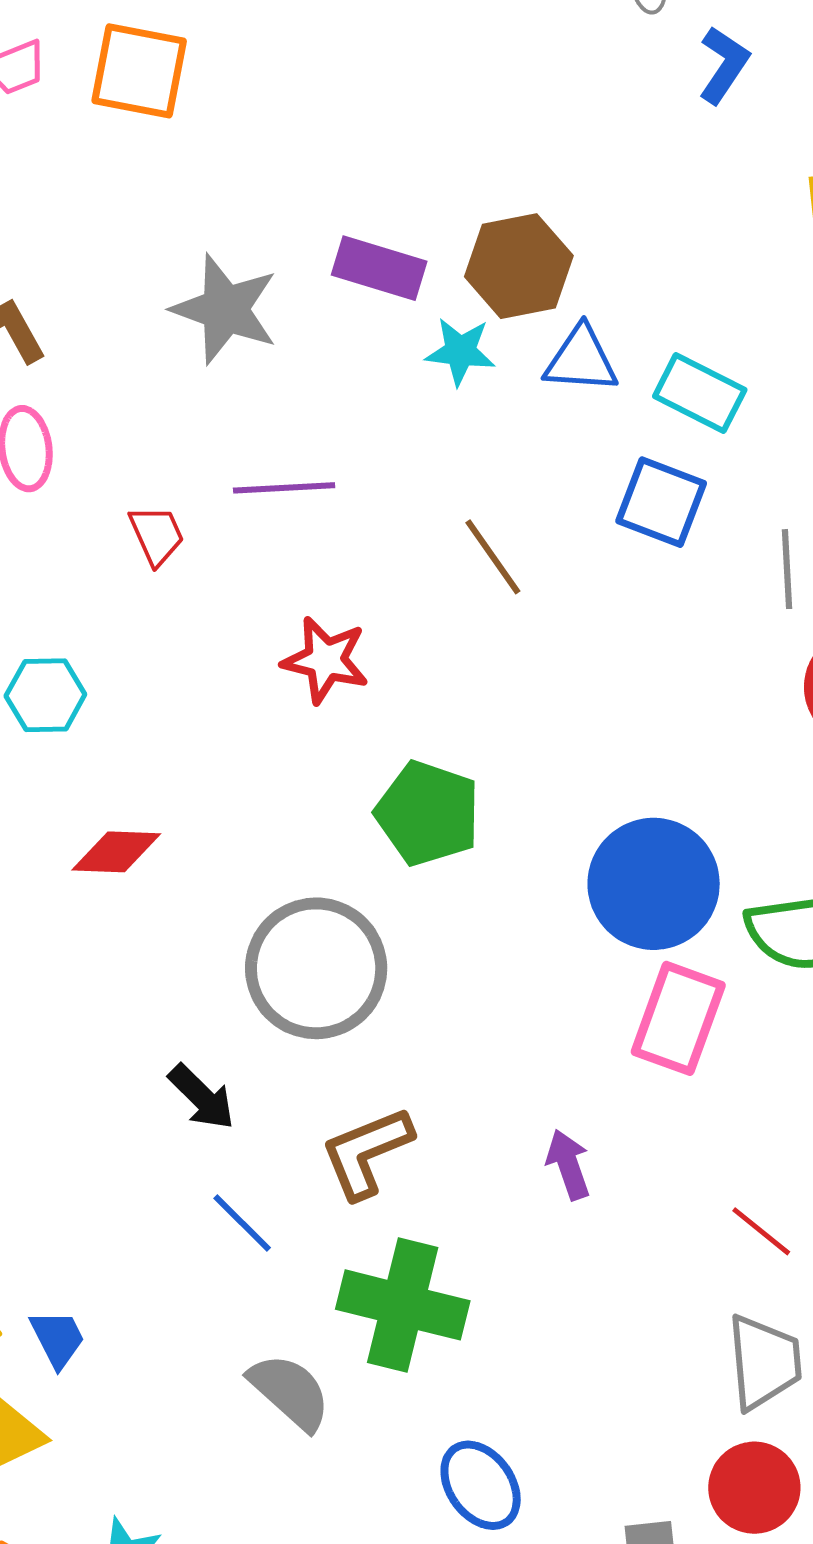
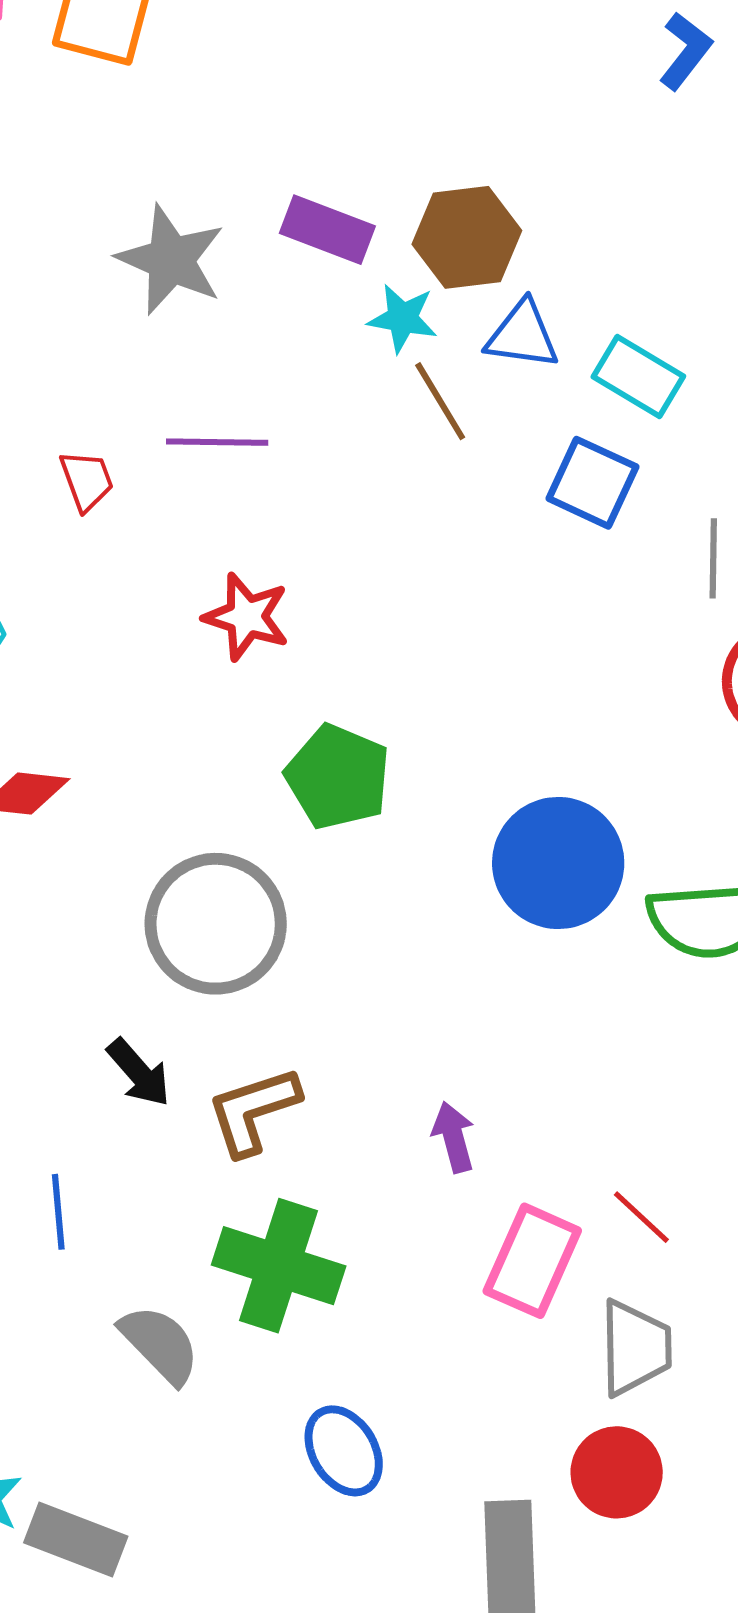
brown line: (493, 557) -> (440, 401), moved
pink rectangle: (678, 1018) -> (532, 1261), moved
black arrow: (202, 1097) -> (139, 1073), moved
blue line: (242, 1223) -> (58, 1212), moved, turned 36

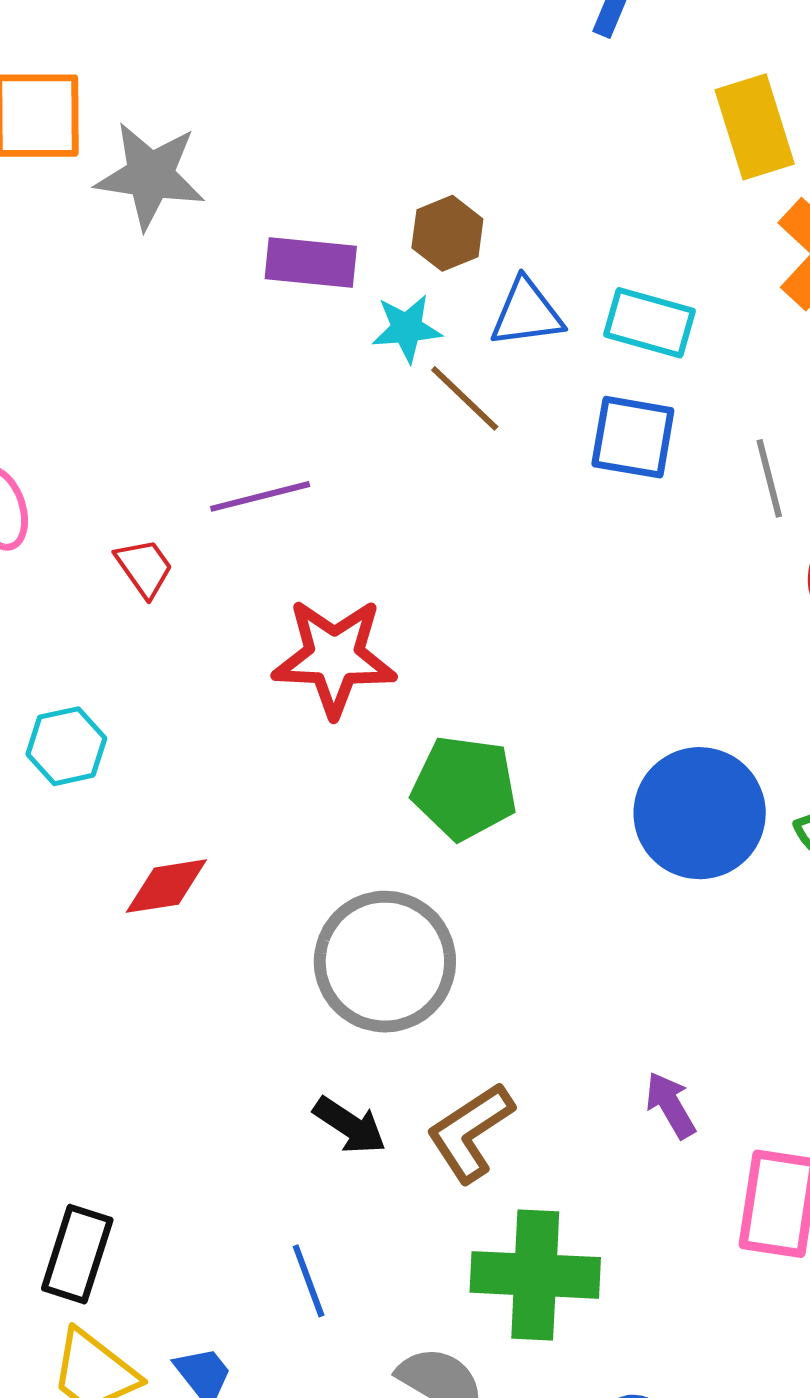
brown hexagon: (467, 237) -> (447, 233), size x0.7
gray star: (171, 260) -> (150, 176), moved
red star: (247, 617) -> (334, 657), size x1.4

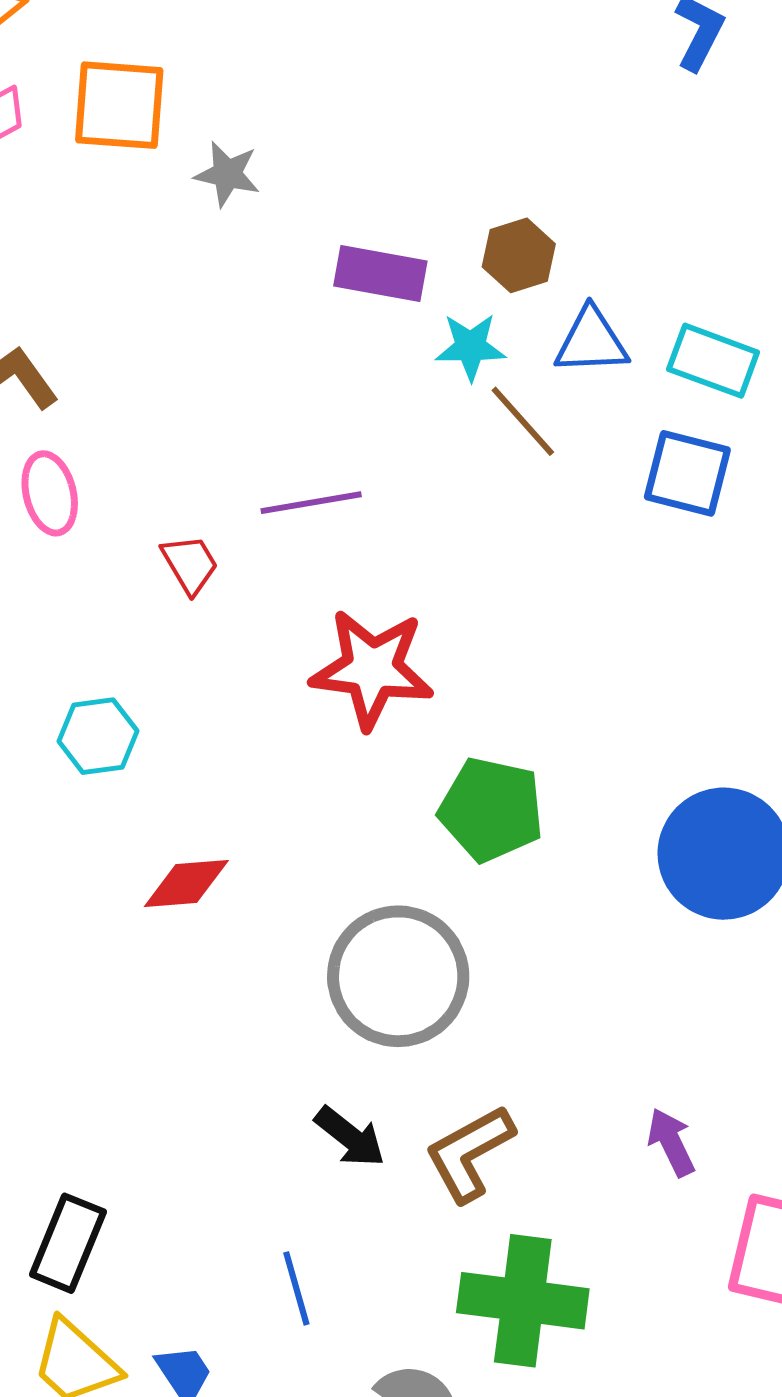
gray star: (150, 176) -> (227, 174), size x0.6

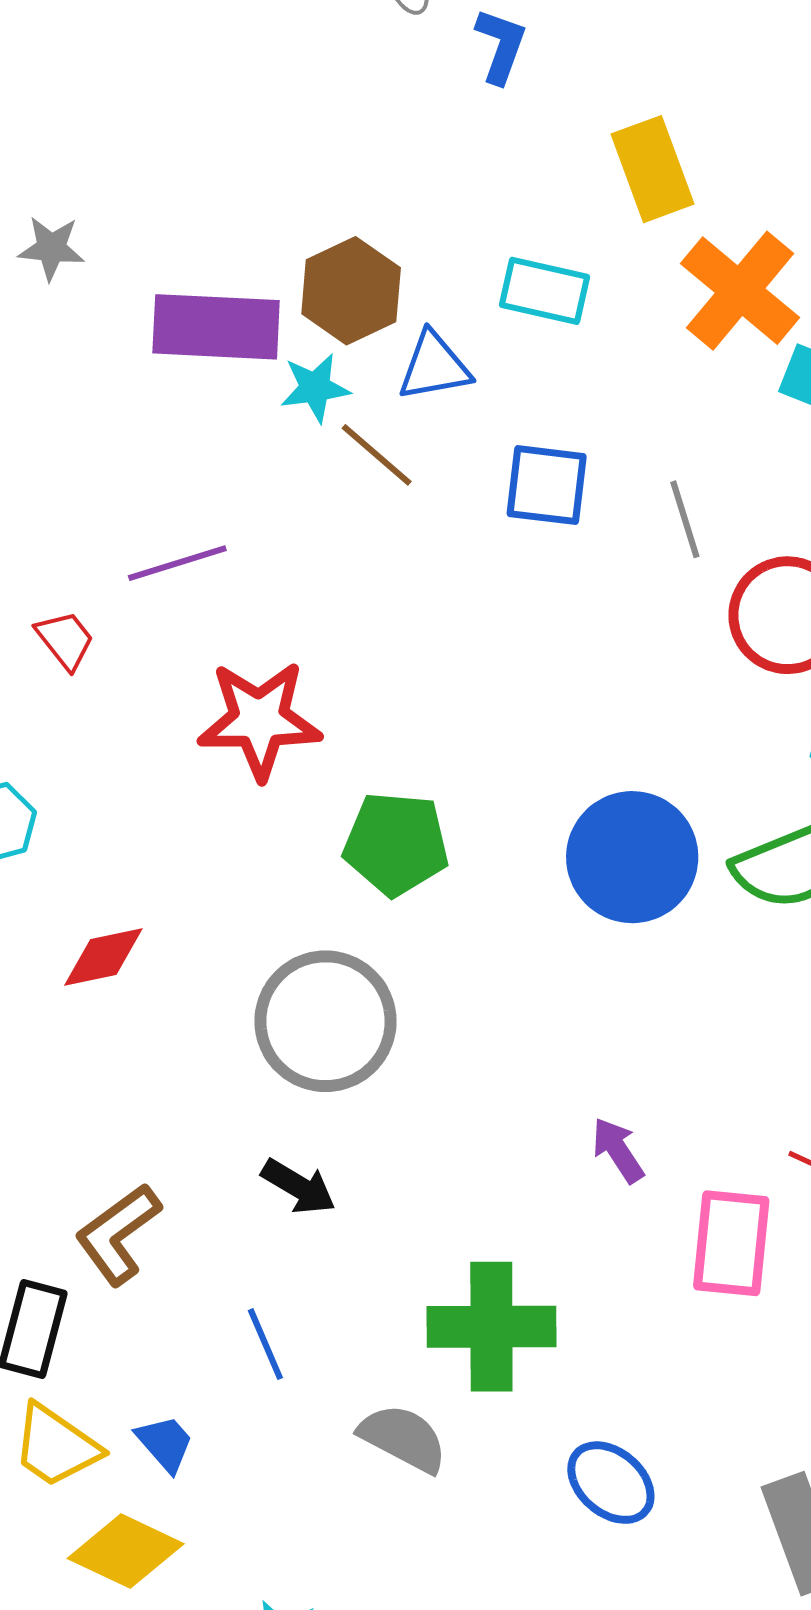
brown hexagon: (519, 255) -> (351, 291), size x1.4
purple rectangle: (380, 273) -> (216, 327), size x1.4
cyan rectangle: (713, 361) -> (545, 291), moved
brown L-shape: (469, 1153) -> (118, 1234), moved

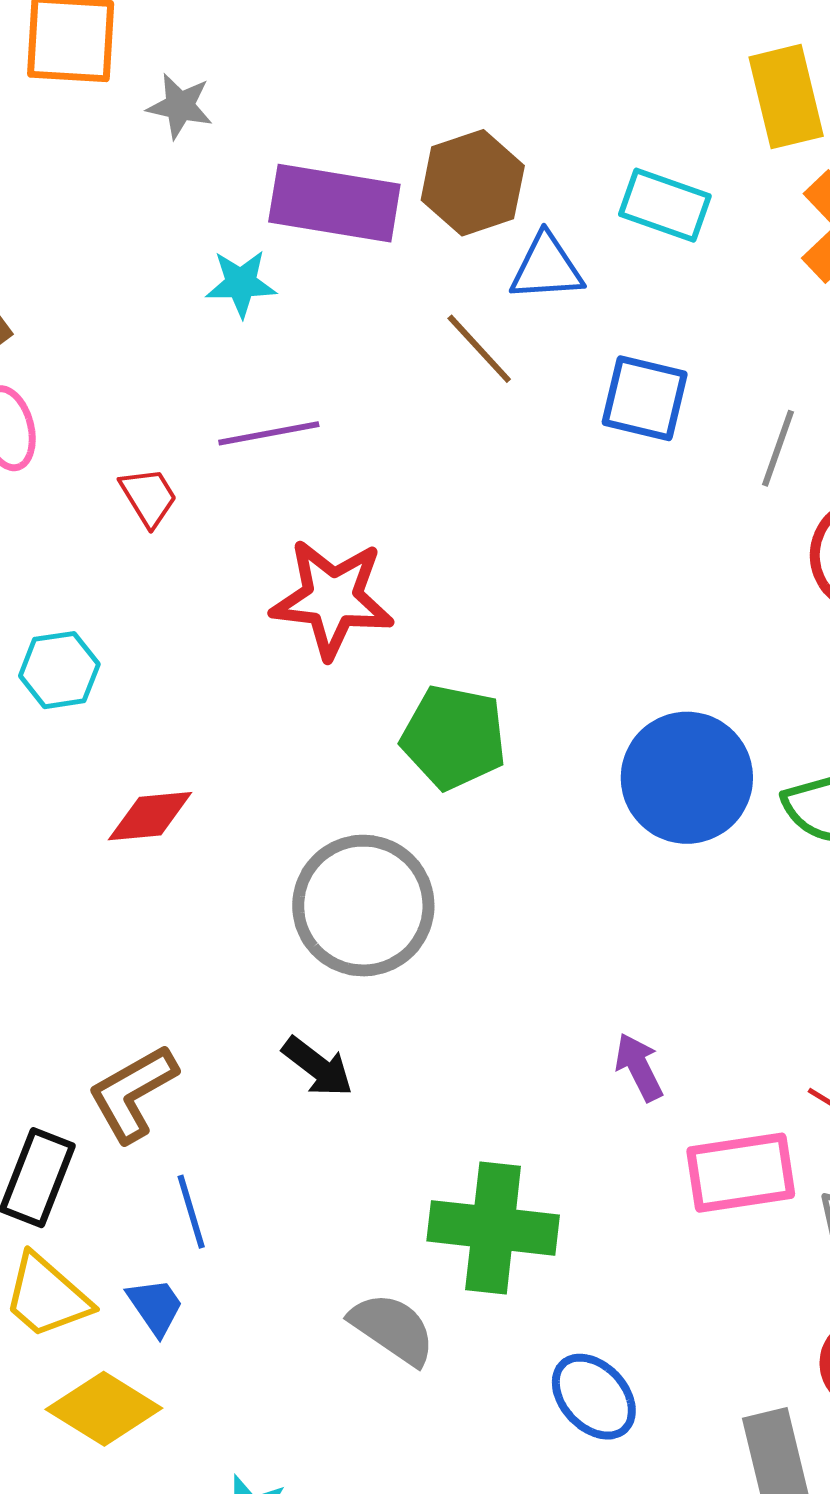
cyan star: (315, 388) -> (241, 283), moved
gray line: (685, 519) -> (778, 448), turned 30
pink rectangle: (731, 1243) -> (741, 1173), turned 69
blue line: (265, 1344) -> (191, 1212), moved

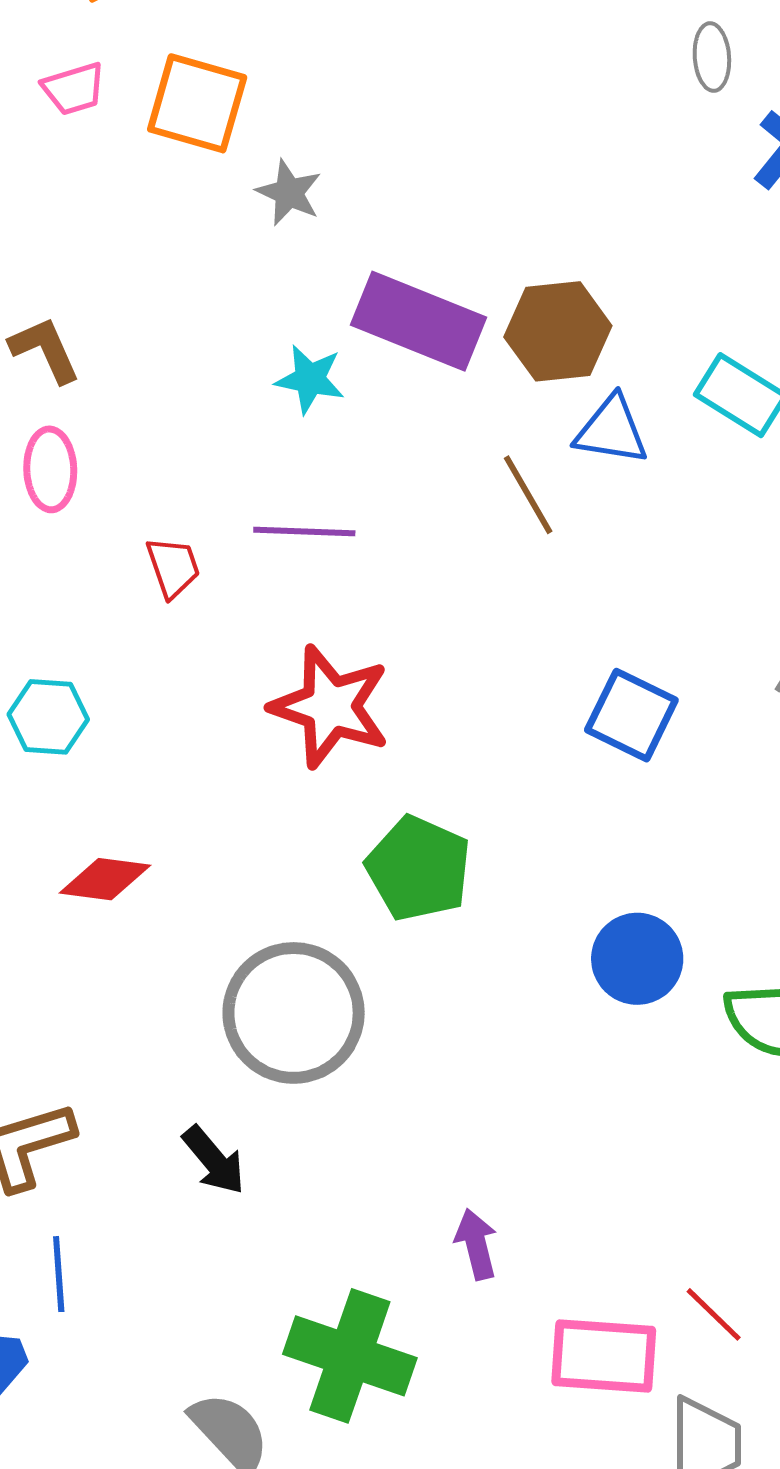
blue square: (645, 398) -> (631, 715), moved
blue circle: (687, 778) -> (637, 959), size x0.7
purple arrow: (639, 1067) -> (476, 1244), moved

